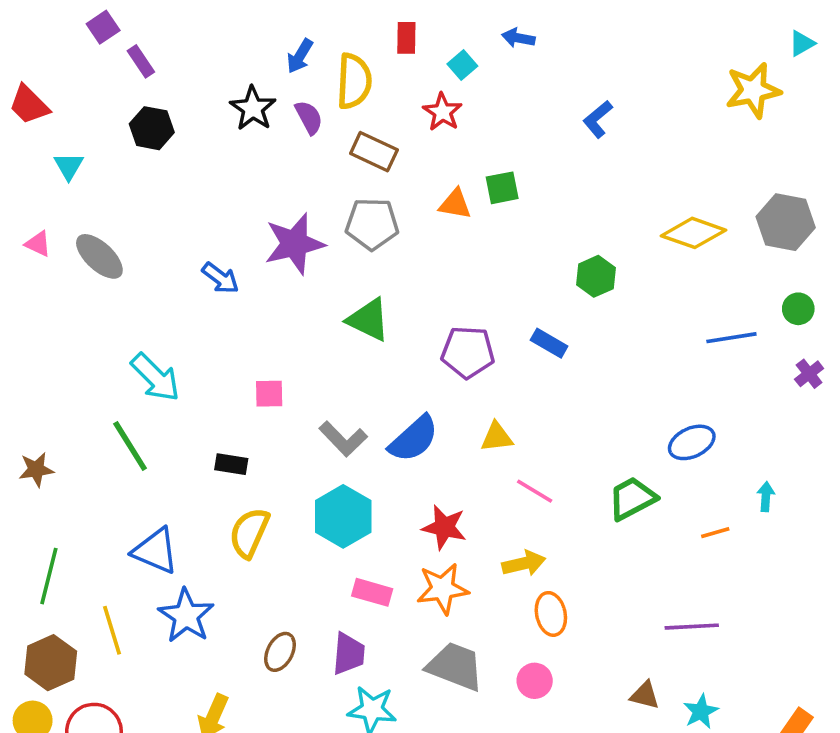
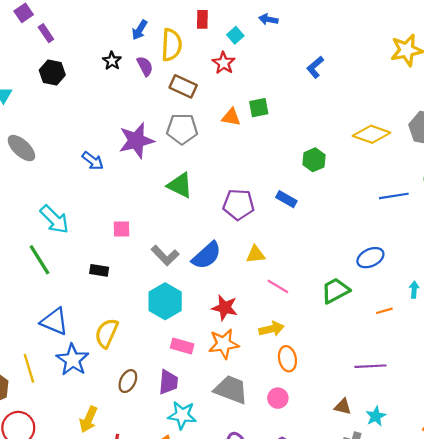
black star: (253, 108) -> (112, 61), size x0.7
yellow semicircle: (249, 533) -> (107, 333), moved

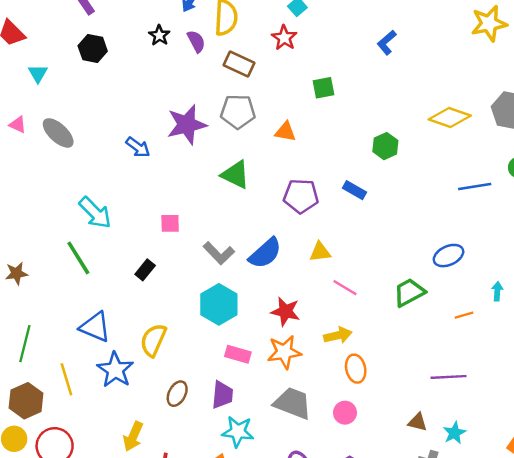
orange triangle: (231, 117) -> (285, 132), moved
black rectangle: (99, 270) -> (145, 270), turned -60

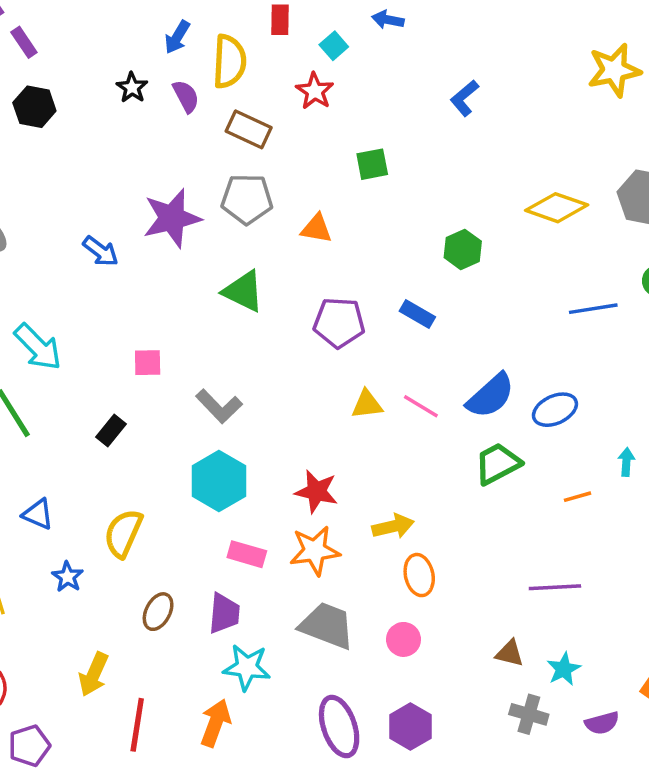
blue semicircle: (265, 253) -> (491, 396), moved
pink line: (345, 288) -> (421, 406), moved
blue triangle: (95, 327) -> (38, 514), size x0.7
blue star: (115, 370) -> (68, 577), size x0.6

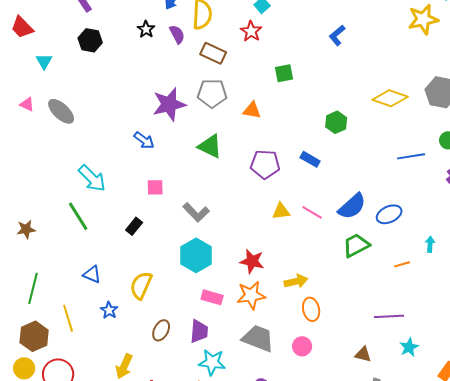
blue arrow: (101, 251) -> (144, 140), moved
cyan star: (564, 669) -> (409, 347), moved

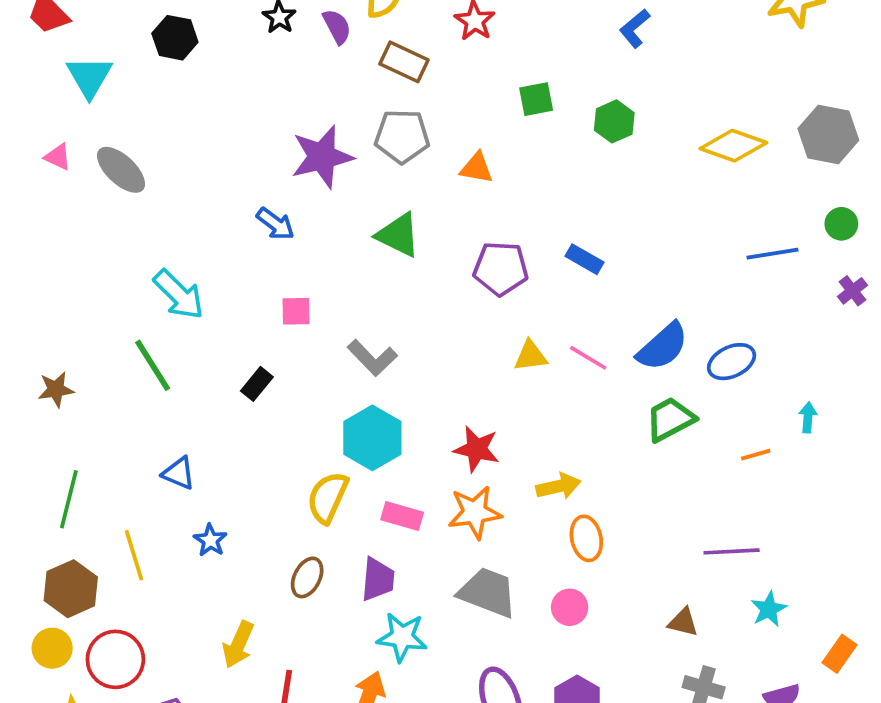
cyan triangle: (44, 61) -> (89, 77), size x1.5
green hexagon: (336, 122) -> (614, 121), moved
yellow semicircle: (141, 285) -> (328, 497), moved

